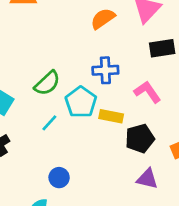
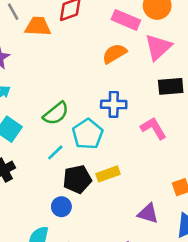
yellow rectangle: (111, 116) -> (108, 174), moved, turned -35
black pentagon: (140, 138) -> (77, 179), moved

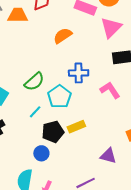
orange semicircle: (114, 54) -> (63, 36), moved

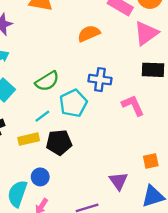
yellow rectangle: (76, 127) -> (29, 139), moved
blue circle: (41, 153) -> (40, 177), moved
purple triangle: (108, 156) -> (118, 181), turned 30

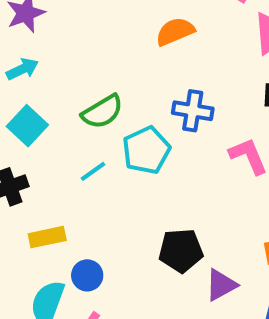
yellow rectangle: (29, 139) -> (47, 237), moved
black pentagon: (59, 142) -> (181, 251), moved
purple triangle: (118, 181) -> (221, 285), turned 36

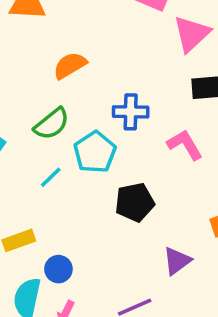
orange semicircle: (175, 31) -> (70, 65), moved
black pentagon: (181, 251) -> (135, 202), moved

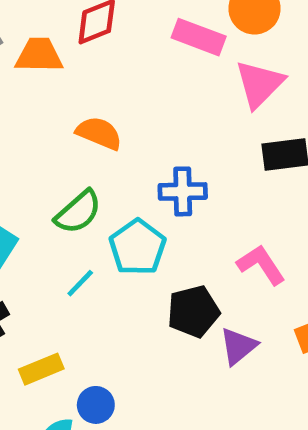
orange semicircle: (70, 65) -> (99, 133), turned 56
pink L-shape: (185, 145) -> (261, 265), moved
purple triangle: (177, 261) -> (238, 346), moved

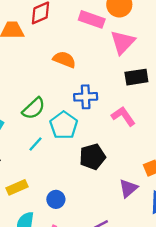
orange semicircle: (99, 133) -> (64, 59), moved
pink L-shape: (261, 265) -> (123, 116), moved
purple triangle: (238, 346) -> (128, 188), moved
blue circle: (96, 405) -> (56, 199), moved

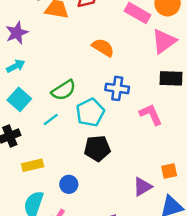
cyan line: (35, 144) -> (51, 120), moved
black pentagon: (92, 157) -> (97, 148), moved

